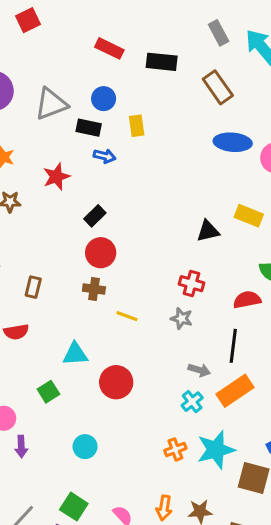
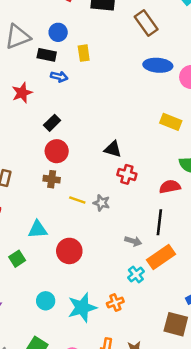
black triangle: (208, 231) -> (113, 149), moved, turned 30
gray star: (182, 318) -> (101, 203), moved
cyan cross: (192, 402) -> (136, 275), moved
cyan star: (216, 450) -> (82, 308), moved

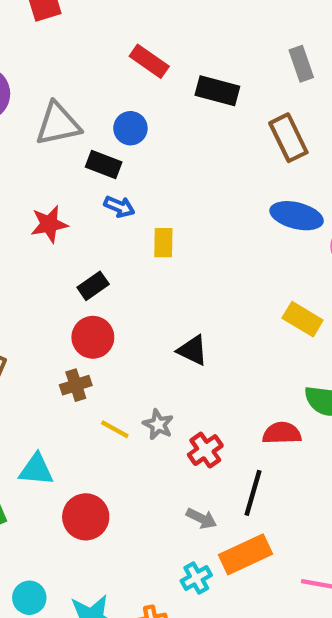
yellow rectangle: (84, 53) -> (163, 243), moved
red cross: (127, 174) -> (205, 450), moved, turned 30
brown cross: (52, 179) -> (76, 385), turned -35
gray star: (101, 203) -> (158, 425), moved

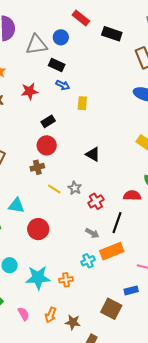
blue circle: (130, 128) -> (61, 37), moved

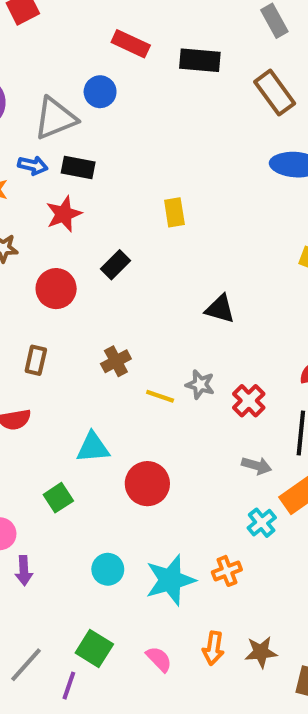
black rectangle: (57, 65) -> (78, 168), moved
blue arrow: (63, 85) -> (33, 165), moved
red circle: (47, 145) -> (56, 289), moved

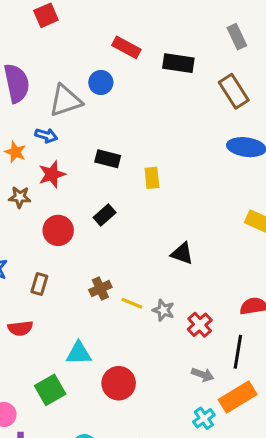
black rectangle: (78, 168) -> (108, 159), moved
red star: (64, 214) -> (52, 174), moved
yellow line: (160, 396) -> (132, 303), moved
green square: (58, 498) -> (50, 390), size x1.4

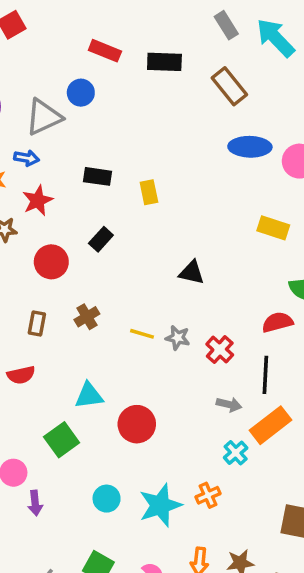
brown cross: (100, 289) -> (87, 317), moved

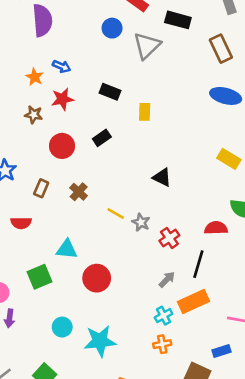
gray triangle: (44, 117) -> (147, 46), moved, turned -32
brown cross: (87, 317) -> (79, 192), turned -30
gray arrow: (229, 404) -> (167, 279), turned -72
orange cross: (208, 495) -> (162, 344), moved

